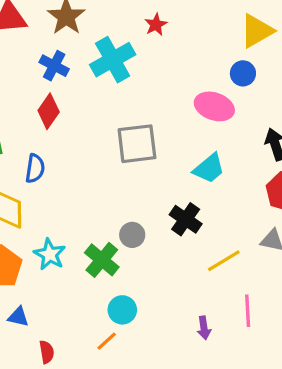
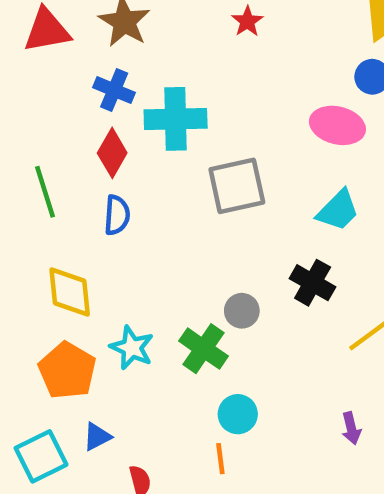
cyan cross: (113, 60) -> (176, 119), moved, turned 33
blue semicircle: (35, 168) -> (117, 215), moved
blue triangle: (18, 317) -> (97, 437), turned -35
orange line: (107, 341) -> (220, 459), turned -50

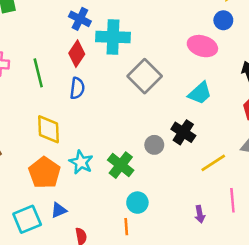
gray square: (237, 186) -> (145, 76), turned -36
gray circle: (242, 311) -> (154, 145), moved

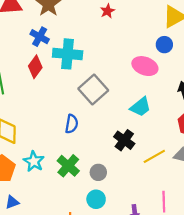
blue semicircle: (77, 88) -> (72, 124), moved
gray circle: (154, 145) -> (98, 172), moved
yellow line: (213, 163) -> (154, 156), moved
cyan circle: (137, 203) -> (96, 199), moved

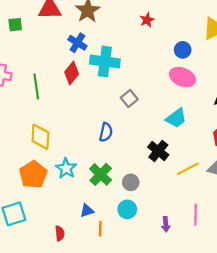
blue circle: (164, 45) -> (183, 50), moved
gray square: (93, 90) -> (129, 98), size x0.6
blue triangle: (12, 202) -> (87, 211), moved

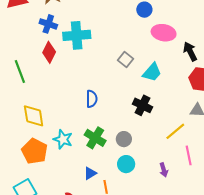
pink ellipse: (182, 77) -> (164, 33), moved
gray square: (129, 98) -> (126, 60), moved
yellow line: (188, 169) -> (175, 131), moved

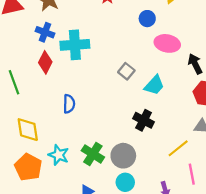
blue semicircle: (92, 99) -> (69, 104), moved
gray circle: (124, 139) -> (123, 156), size x1.5

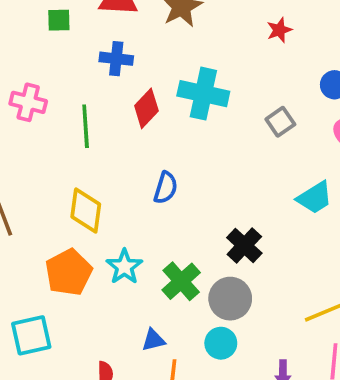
blue cross: (45, 32) -> (116, 59), moved, turned -30
gray square: (126, 71) -> (280, 122), moved
black cross: (144, 120) -> (244, 245), moved

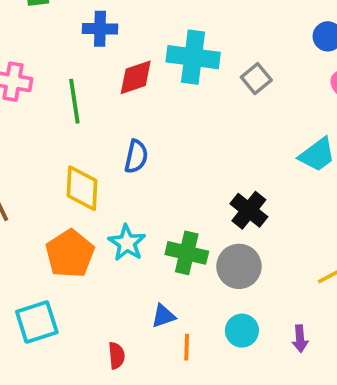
red diamond: (146, 108) -> (136, 77), turned 33
gray square: (280, 122) -> (256, 79), moved
blue semicircle: (166, 188) -> (136, 157), moved
green cross: (181, 281) -> (187, 253), turned -30
cyan circle: (221, 343) -> (242, 331), moved

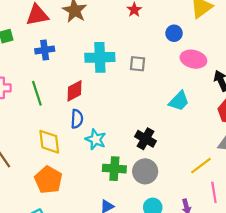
red diamond: (136, 77) -> (75, 91), moved
gray square: (256, 79) -> (138, 64), turned -35
cyan star: (127, 243) -> (96, 139), moved

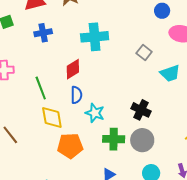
gray square: (138, 64) -> (144, 53), moved, turned 35
green line: (37, 93) -> (41, 88), moved
cyan trapezoid: (179, 101) -> (170, 73), turned 30
orange pentagon: (48, 180) -> (70, 146), moved, turned -30

